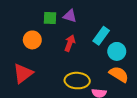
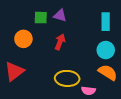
cyan rectangle: (101, 36) -> (106, 22), moved, turned -36

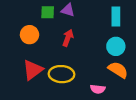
red triangle: (14, 71) -> (33, 70), moved
yellow ellipse: (67, 78) -> (61, 74), moved

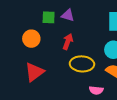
yellow ellipse: (61, 74) -> (82, 64), moved

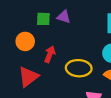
red arrow: (68, 42) -> (50, 54), moved

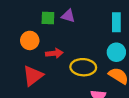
red arrow: (50, 54) -> (54, 53), turned 63

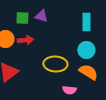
red arrow: (54, 53) -> (25, 40), moved

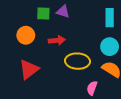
red arrow: (25, 40) -> (57, 40), moved
pink semicircle: (69, 90) -> (92, 88), turned 104

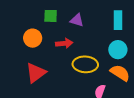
purple triangle: (63, 11) -> (77, 20), moved

